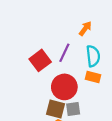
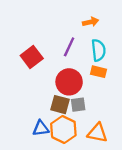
orange arrow: (85, 28) -> (91, 22), turned 40
red square: (40, 60) -> (32, 57), moved

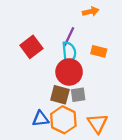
cyan semicircle: (98, 50) -> (69, 53), moved
orange rectangle: (98, 72) -> (99, 51), moved
orange triangle: (97, 133) -> (98, 123), turned 45

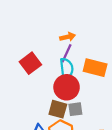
orange arrow: (91, 12) -> (68, 37), moved
orange rectangle: (99, 51) -> (95, 68), size x1.5

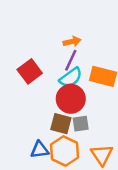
cyan semicircle: (67, 69) -> (71, 78), turned 60

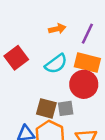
purple line: (71, 60) -> (87, 34), moved
red circle: (71, 99) -> (84, 84), moved

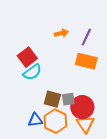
cyan semicircle: (56, 64) -> (32, 72), moved
red circle: (84, 84) -> (82, 107), moved

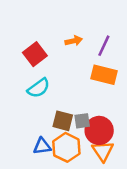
red square: (27, 57) -> (35, 54), moved

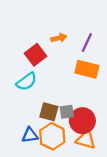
red square: (35, 54) -> (35, 55), moved
orange triangle: (103, 151) -> (86, 140), turned -40

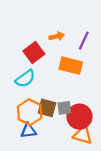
orange rectangle: (87, 69) -> (71, 66), moved
orange hexagon: (52, 136) -> (30, 112), moved

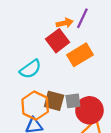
purple line: (84, 41) -> (82, 18), moved
red square: (34, 53) -> (58, 41), moved
orange rectangle: (71, 66) -> (80, 55), turned -45

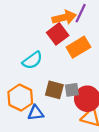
orange arrow: (65, 23) -> (64, 17), size x1.5
orange hexagon: (35, 106) -> (20, 98), moved

